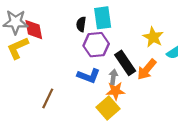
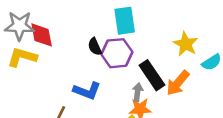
black semicircle: (81, 24) -> (95, 47), moved, turned -32
yellow L-shape: (18, 48) -> (22, 57), turned 40
blue L-shape: (89, 76) -> (87, 91), moved

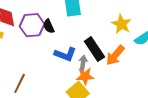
purple hexagon: (117, 53) -> (32, 25), moved
blue L-shape: (87, 91) -> (65, 54), moved

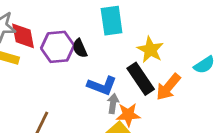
yellow star: (121, 24) -> (150, 50), moved
gray arrow: (83, 63) -> (113, 104), moved

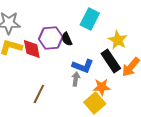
cyan rectangle: (112, 21) -> (90, 19), turned 35
red diamond: (23, 36) -> (32, 49), moved
gray arrow: (113, 104) -> (76, 79), moved

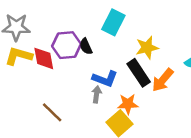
yellow star: (118, 40) -> (147, 48), turned 30
brown line: (39, 94) -> (52, 112), turned -72

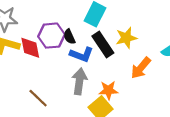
black rectangle: (139, 73) -> (103, 44), moved
blue L-shape: (105, 79) -> (82, 55), moved
gray arrow: (97, 94) -> (79, 81), size x1.6

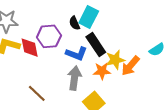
black semicircle: (69, 37) -> (74, 23), moved
yellow star: (126, 38) -> (115, 60), moved
orange star: (108, 90) -> (102, 71), moved

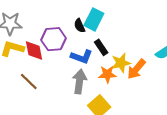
black rectangle: (96, 44) -> (101, 47), size x0.7
brown line: (37, 93) -> (29, 82), moved

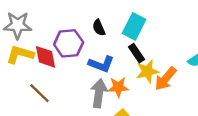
cyan rectangle: (94, 19) -> (134, 26), moved
black rectangle: (101, 47) -> (136, 53), moved
orange star: (107, 74) -> (118, 87), moved

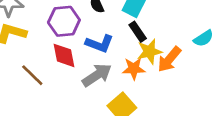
red diamond: (45, 57) -> (64, 55), moved
orange star: (118, 87) -> (134, 69), moved
gray arrow: (99, 93) -> (97, 75), turned 48

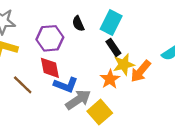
blue L-shape: (99, 44) -> (66, 85), moved
orange star: (134, 69) -> (110, 79), turned -30
gray arrow: (97, 75) -> (78, 100), moved

